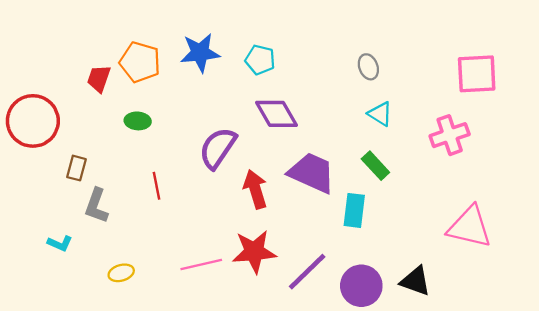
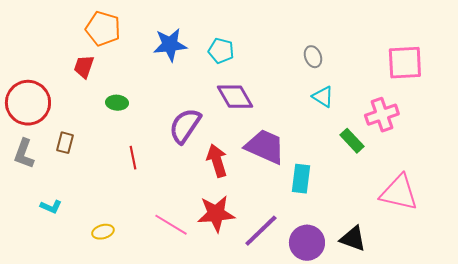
orange pentagon: (140, 62) -> (103, 29), moved
green rectangle: (375, 166) -> (352, 141), moved
gray L-shape: (96, 206) -> (24, 154), moved
pink line: (201, 265) -> (171, 225), turned 44

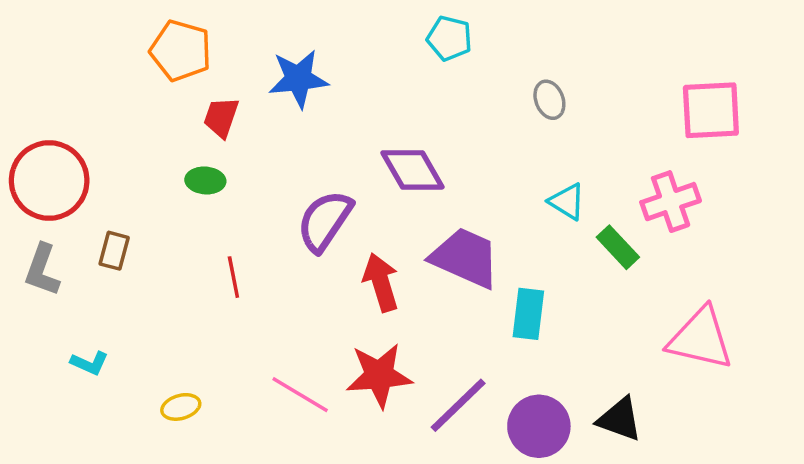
cyan pentagon: (221, 51) -> (449, 38), moved
red trapezoid: (84, 67) -> (221, 117), moved
cyan triangle: (323, 97) -> (567, 202), moved

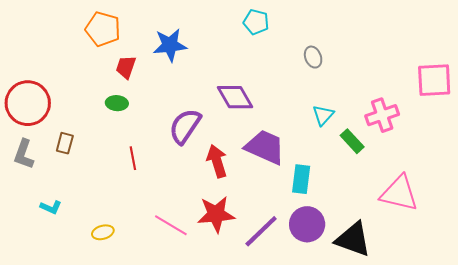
pink square: (711, 110) -> (434, 80), moved
cyan triangle: (567, 202) -> (323, 115), turned 40
black triangle: (620, 419) -> (353, 239), size x1.4
purple circle: (539, 426) -> (307, 224), moved

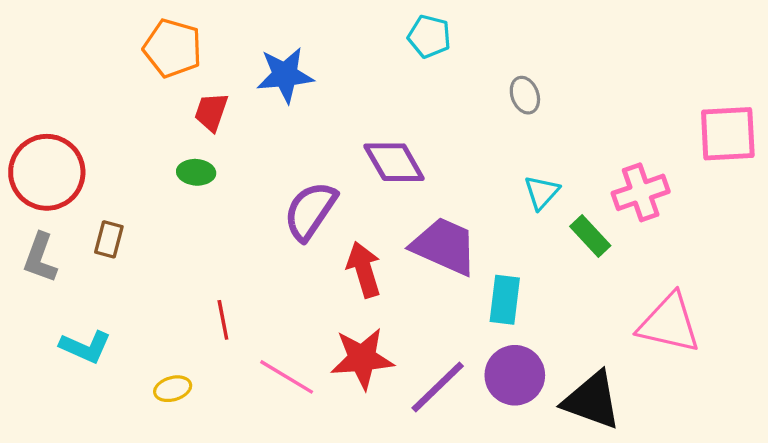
red line: (133, 158) -> (223, 320), moved
cyan L-shape: (51, 207) -> (85, 347), size x1.4

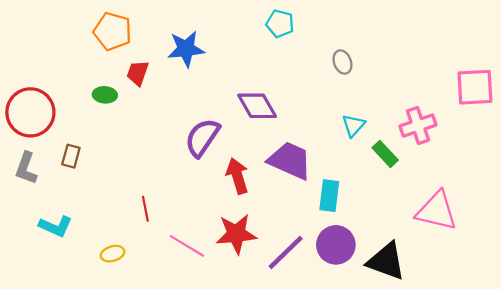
green ellipse: (196, 172) -> (105, 95), moved

